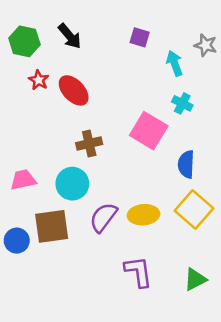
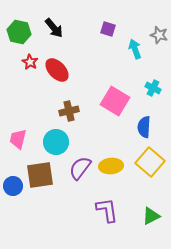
cyan cross: (182, 103) -> (153, 88), moved
pink trapezoid: (23, 180) -> (18, 139), turned -65

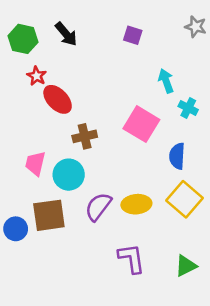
gray star: (159, 35) -> (196, 27), moved
cyan arrow: (135, 49) -> (166, 81), moved
red ellipse: (57, 70) -> (58, 99), moved
pink trapezoid: (18, 139) -> (35, 163), moved

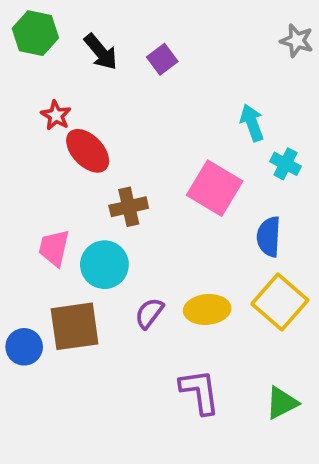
purple square: (133, 35) -> (162, 59), moved, turned 36
green hexagon: (23, 39) -> (35, 33), moved
purple semicircle: (98, 207) -> (149, 313), size x0.7

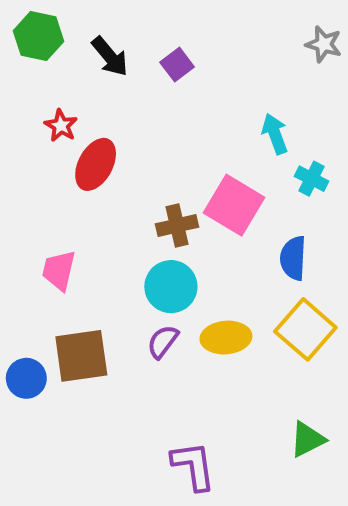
red ellipse: (88, 151) -> (96, 164), turned 72
brown cross: (129, 207) -> (177, 225), moved
cyan circle: (104, 265) -> (171, 287), moved
purple L-shape: (200, 392) -> (193, 466), moved

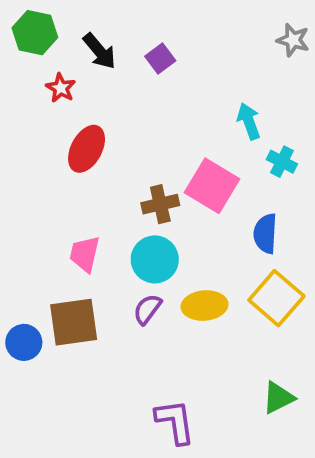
red star: (61, 126) -> (61, 88), moved
pink trapezoid: (59, 270) -> (85, 254), moved

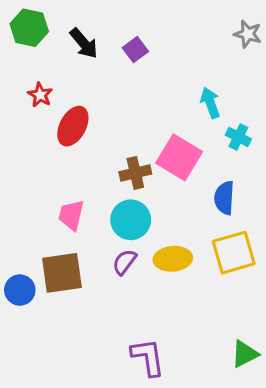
red star: (61, 88) -> (40, 95), moved
yellow square: (276, 298) -> (234, 253), turned 33
green triangle: (278, 398) -> (245, 354), moved

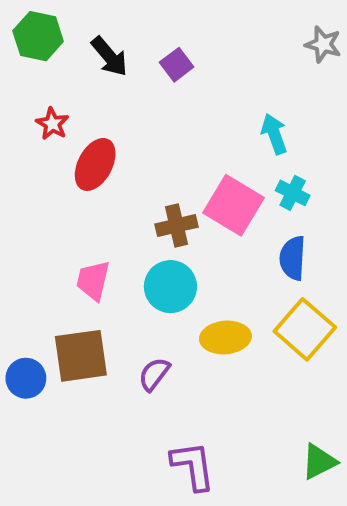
cyan cross: (238, 137) -> (293, 193), moved
yellow square: (234, 253) -> (305, 329), turned -33
purple semicircle: (124, 262) -> (154, 374), moved

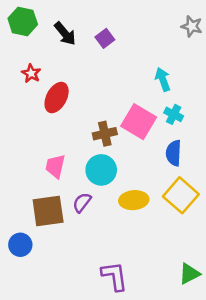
purple semicircle: (154, 374) -> (82, 203), moved
blue circle: (26, 378) -> (20, 245), moved

